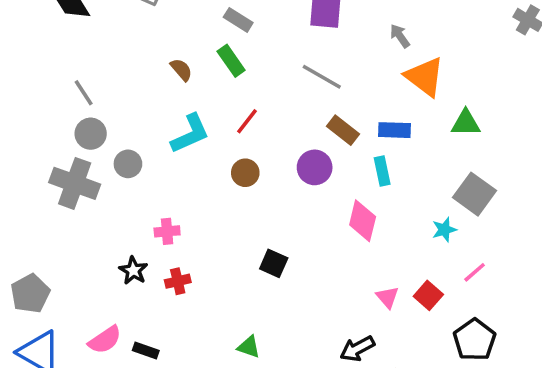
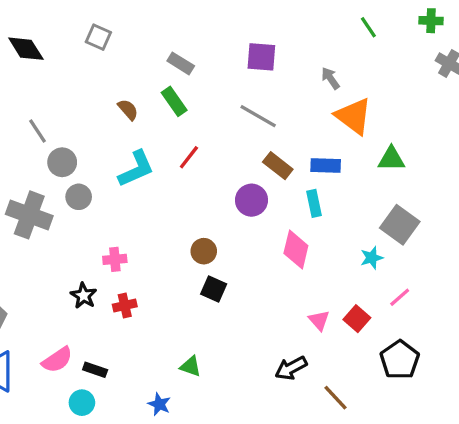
gray circle: (91, 134) -> (62, 162), moved
brown circle: (245, 173) -> (204, 251), moved

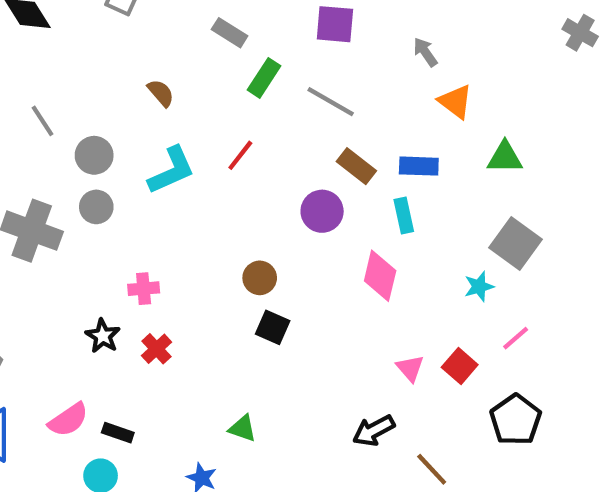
green rectangle: (174, 101) -> (264, 78), moved, turned 68
orange triangle: (354, 116) -> (455, 102), size x0.7
gray circle: (62, 162) -> (94, 155), moved
red cross: (125, 305) -> (156, 349), turned -30

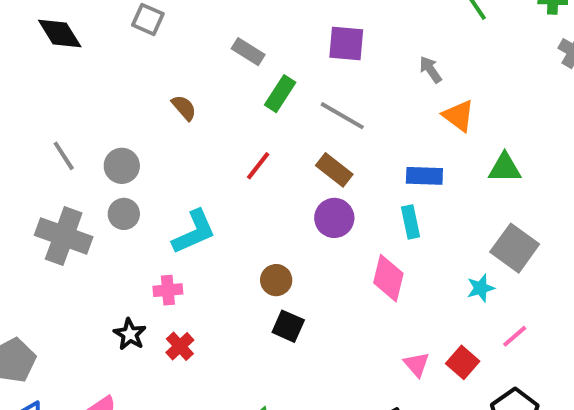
gray line: (43, 121) -> (64, 156), moved
brown rectangle: (356, 166) -> (334, 170), moved
cyan L-shape: (172, 170) -> (194, 232), moved

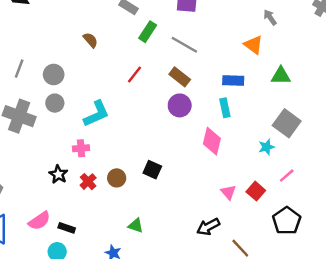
gray arrow: (431, 70) -> (270, 17), moved
gray line: (64, 156) -> (19, 69), turned 54
brown circle: (276, 280) -> (117, 178), moved

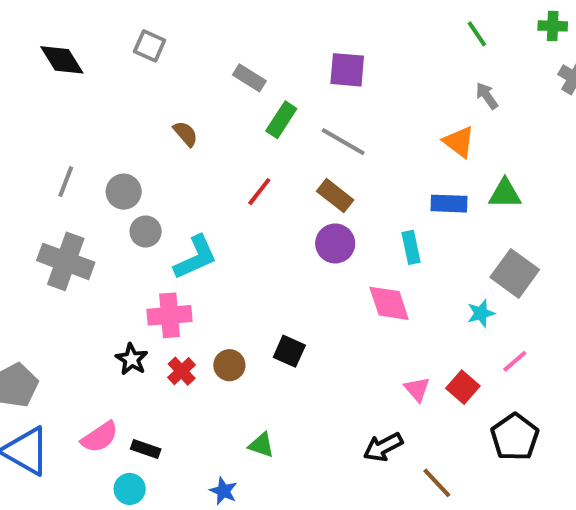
blue rectangle: (233, 80) -> (449, 204), moved
gray circle: (55, 103) -> (146, 231), moved
pink diamond: (212, 141) -> (389, 303), turned -32
pink cross: (81, 148) -> (170, 315), size x1.5

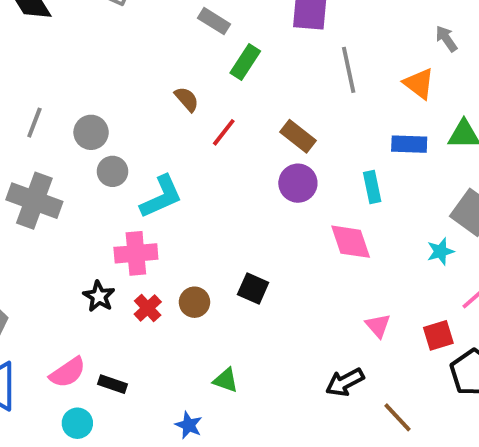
brown semicircle: (186, 134) -> (187, 99), moved
gray line: (343, 142) -> (349, 70), moved, turned 48
red square: (463, 387) -> (438, 335), moved, turned 32
cyan circle: (130, 489) -> (77, 423), moved

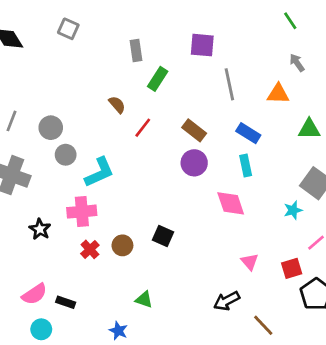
gray rectangle: (214, 21) -> (136, 51), turned 50
orange triangle: (419, 84) -> (278, 94), turned -35
blue rectangle: (409, 144) -> (248, 133), moved, turned 30
black star: (99, 296) -> (40, 229), moved

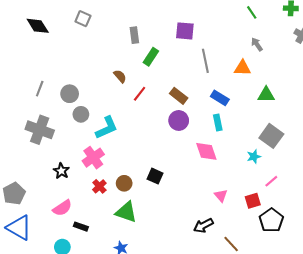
pink cross: (82, 212) -> (93, 158), turned -30
pink semicircle: (34, 294) -> (62, 208), moved
green triangle: (144, 300) -> (126, 212), moved, size x1.6

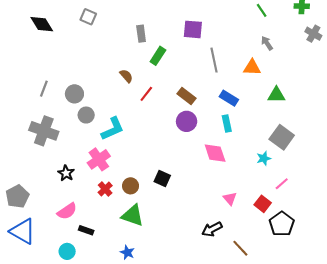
red square: (253, 201) -> (263, 204), turned -35

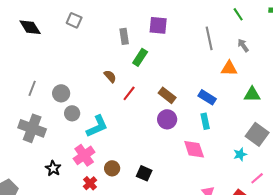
purple square: (193, 29) -> (158, 25), moved
gray line: (214, 60) -> (209, 38), moved
brown circle: (131, 186) -> (112, 168), moved

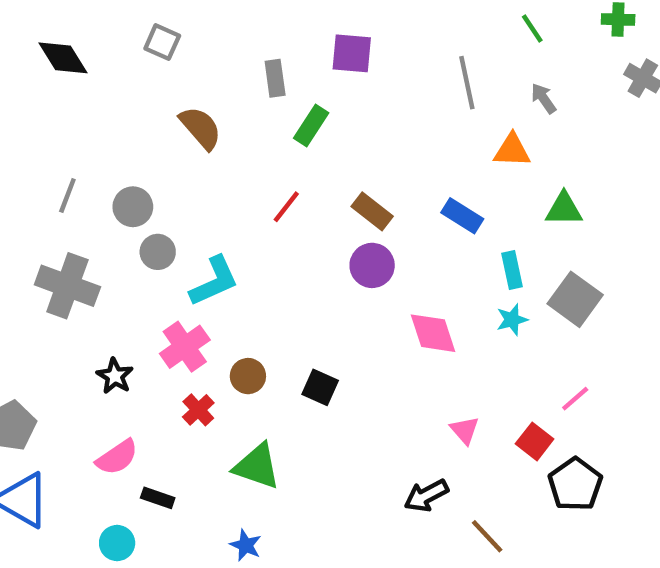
brown semicircle: (110, 76) -> (201, 128), moved, size x1.5
cyan rectangle: (205, 121) -> (512, 270), moved
cyan star: (240, 154) -> (512, 320), moved

